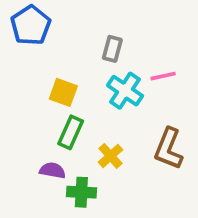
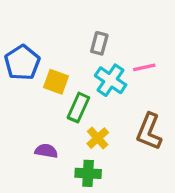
blue pentagon: (31, 25) -> (22, 63), moved
green rectangle: (71, 132) -> (78, 108), moved
green cross: (81, 192) -> (88, 173), moved

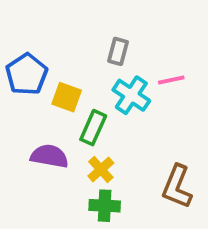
brown L-shape: (149, 132) -> (177, 187), moved
yellow cross: (98, 138) -> (101, 169), moved
purple semicircle: (46, 151) -> (49, 156), moved, size x1.4

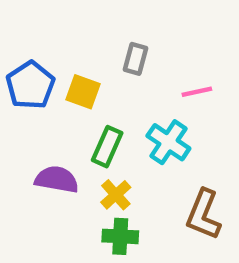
cyan cross: (131, 95) -> (168, 142), moved
yellow square: (67, 97) -> (83, 92), moved

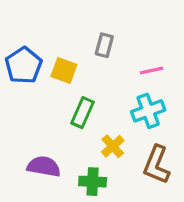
cyan cross: (168, 142) -> (148, 111), moved, turned 36
purple semicircle: (57, 179) -> (44, 166), moved
yellow cross: (116, 195) -> (113, 146), moved

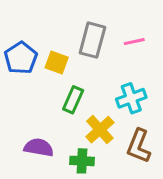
gray rectangle: (104, 45) -> (92, 40), size x1.6
pink line: (151, 70) -> (134, 42), moved
yellow cross: (113, 146) -> (100, 130), size x1.4

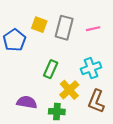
yellow square: (57, 62) -> (39, 25), moved

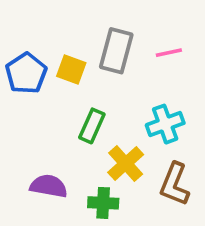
yellow square: (39, 25) -> (71, 70), moved

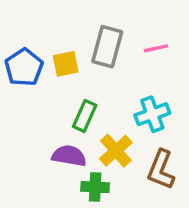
yellow square: (71, 70) -> (66, 64), turned -32
purple semicircle: (49, 186) -> (69, 156), moved

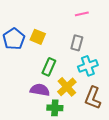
gray rectangle: (107, 47) -> (77, 43), moved, size x0.7
pink line: (156, 48) -> (82, 14), moved
yellow square: (66, 64) -> (38, 37), turned 35

